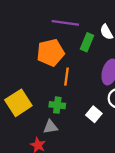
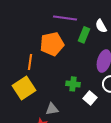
orange line: (66, 77) -> (30, 62), moved
green cross: (57, 105) -> (73, 84), moved

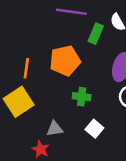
orange pentagon: (52, 44) -> (65, 61), moved
white square: (90, 98) -> (94, 129), moved

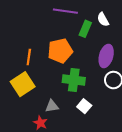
green cross: (82, 97) -> (74, 80), size x1.5

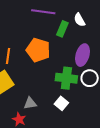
orange pentagon: (60, 51) -> (38, 50), turned 30
green cross: (74, 80) -> (66, 78), moved

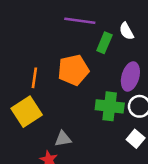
orange pentagon: (38, 50) -> (73, 70), turned -30
white square: (61, 103) -> (136, 139), moved

